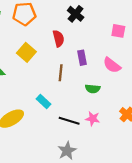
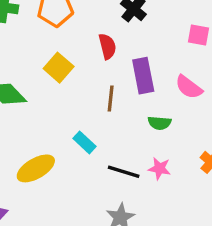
purple rectangle: (82, 58) -> (143, 76), size x1.5

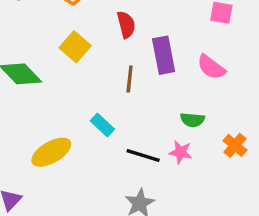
green semicircle: (159, 123) -> (192, 120), moved

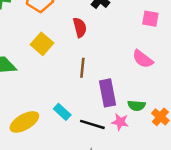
purple rectangle: (164, 55) -> (107, 93), moved
green semicircle: (192, 120) -> (136, 106), moved
cyan rectangle: (102, 125) -> (62, 112), moved

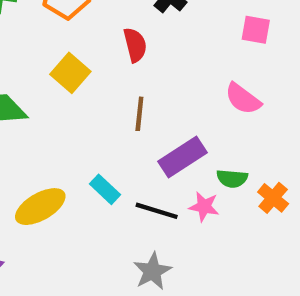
purple rectangle: (107, 93) -> (183, 157), turned 68

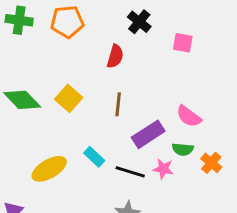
pink square: (256, 30) -> (183, 43), moved
red semicircle: (135, 45) -> (115, 56), turned 30
yellow square: (70, 73) -> (69, 98), moved
pink semicircle: (243, 99) -> (189, 116), moved

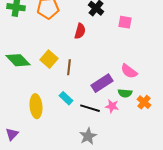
brown line: (118, 104) -> (69, 67), moved
yellow ellipse: (49, 169) -> (36, 106), turned -65

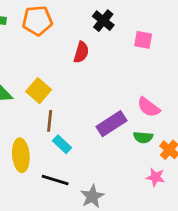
brown line: (69, 67) -> (50, 121), moved
pink star: (112, 106) -> (155, 177), moved
black line: (90, 108) -> (55, 180), moved

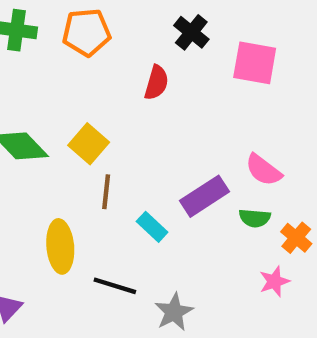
pink square: (143, 40) -> (255, 63), size x1.5
cyan rectangle: (62, 144) -> (152, 227), moved
pink star: (155, 177) -> (274, 281), turned -30

